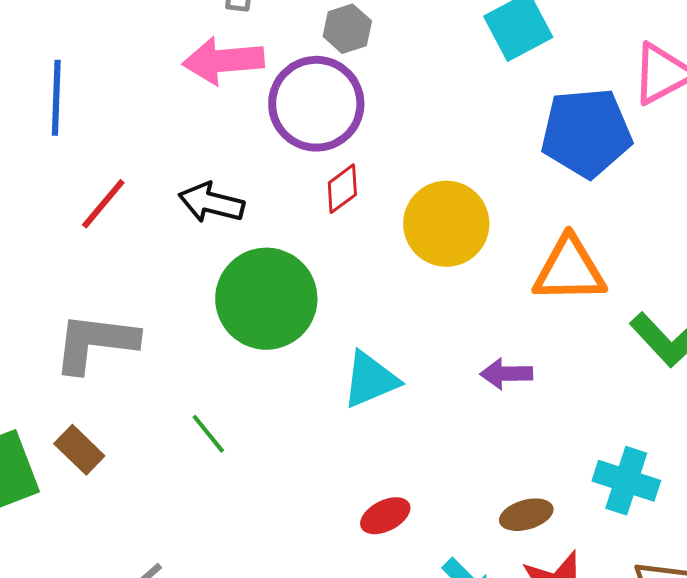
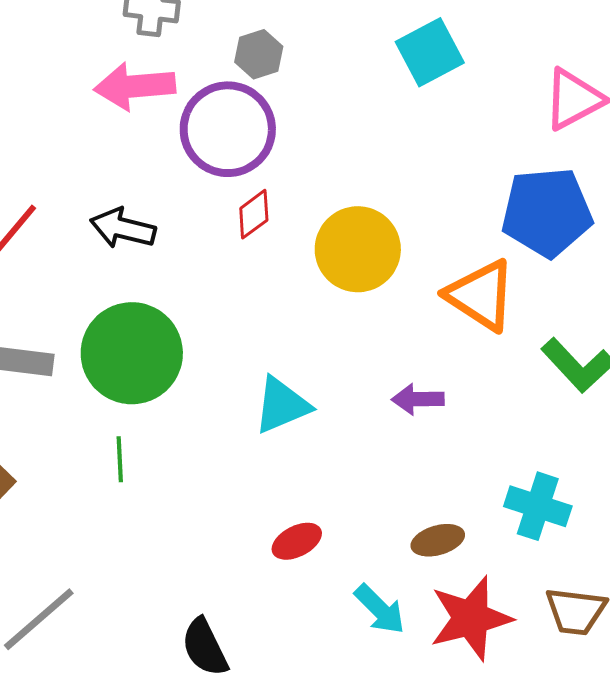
blue pentagon: (586, 133) -> (547, 212), moved
orange triangle: (569, 270) -> (481, 295), turned 34
green circle: (266, 299) -> (132, 353), moved
green line: (208, 434) -> (120, 459), turned 36

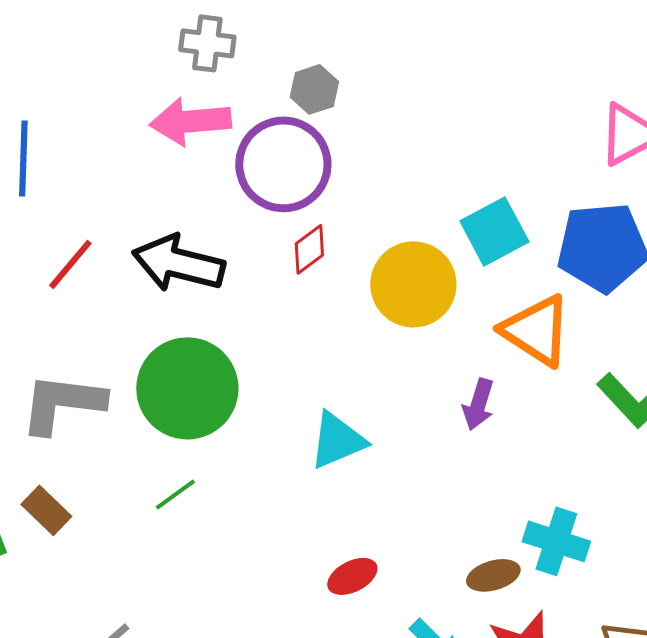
cyan square: (430, 52) -> (494, 231), moved
black arrow: (123, 228) -> (178, 263), size x1.4
purple arrow: (418, 399) -> (478, 404), moved, turned -72
green line: (120, 459) -> (175, 494), turned 57
cyan cross: (538, 506) -> (556, 541), moved

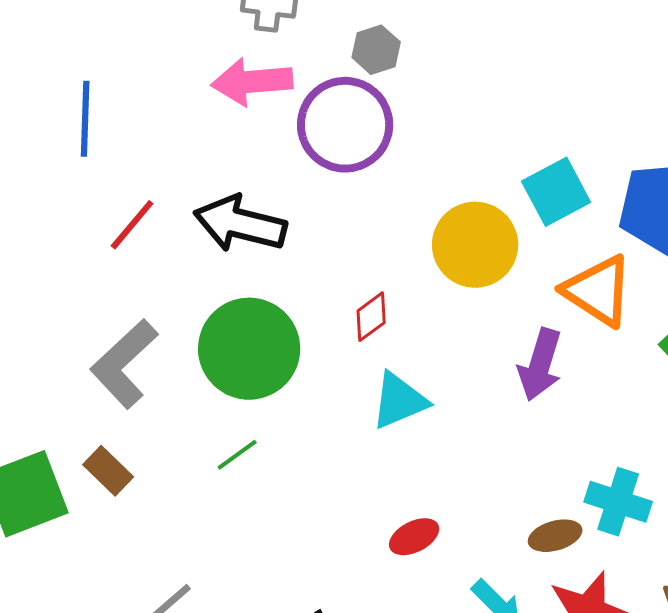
red diamond: (309, 249) -> (371, 317), moved
gray L-shape: (62, 403) -> (124, 364), turned -50
purple arrow: (478, 404) -> (540, 365), size x1.4

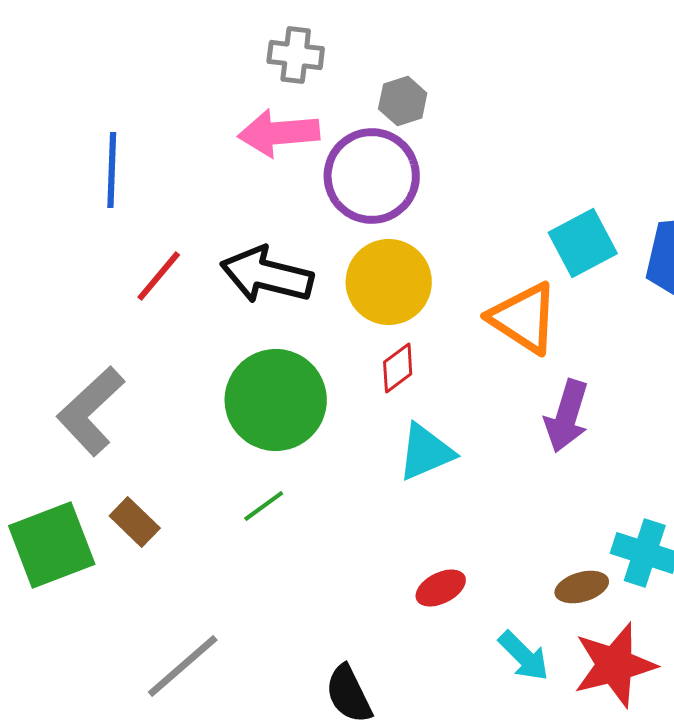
yellow circle: (475, 245) -> (389, 282), moved
orange triangle: (598, 291) -> (524, 318), moved
gray L-shape: (124, 364) -> (91, 411), moved

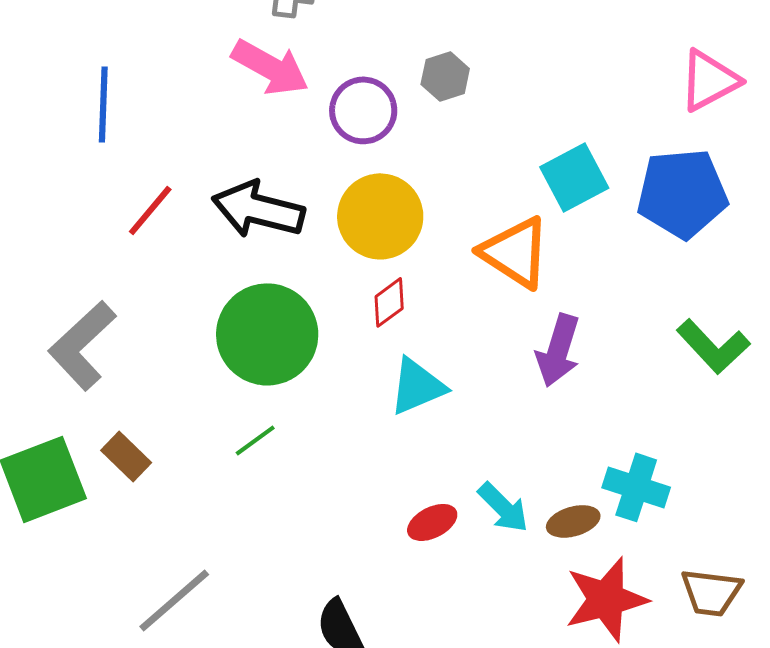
gray hexagon: (403, 101) -> (445, 76), moved
pink arrow: (279, 133) -> (270, 67), turned -146
purple circle: (372, 176) -> (363, 110), size x0.7
cyan arrow: (524, 656) -> (503, 507), moved

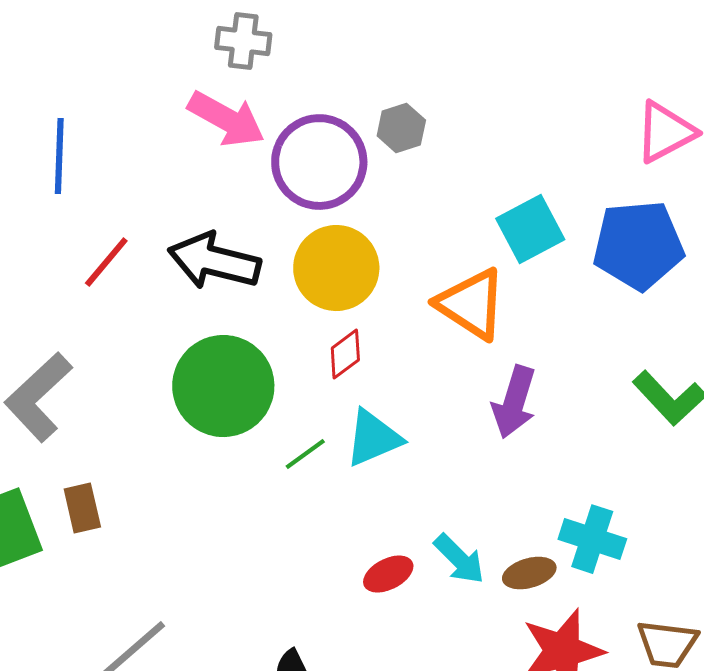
purple circle: (363, 110) -> (319, 162), size x1.4
green line: (255, 440) -> (305, 454), moved
brown rectangle: (126, 456) -> (82, 508), turned 33

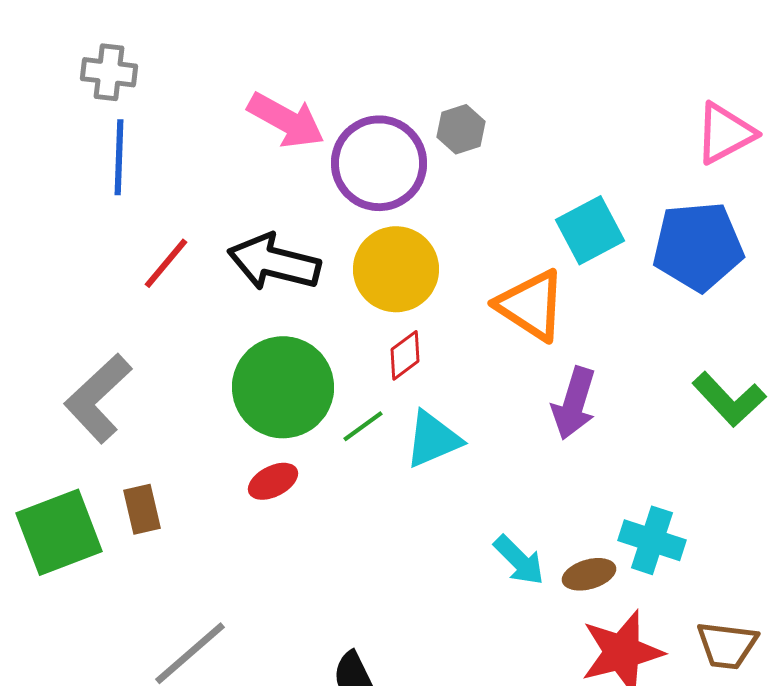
gray cross: (243, 41) -> (109, 72), moved
green line: (305, 454) -> (363, 426), moved
red ellipse: (388, 574) -> (273, 481), moved

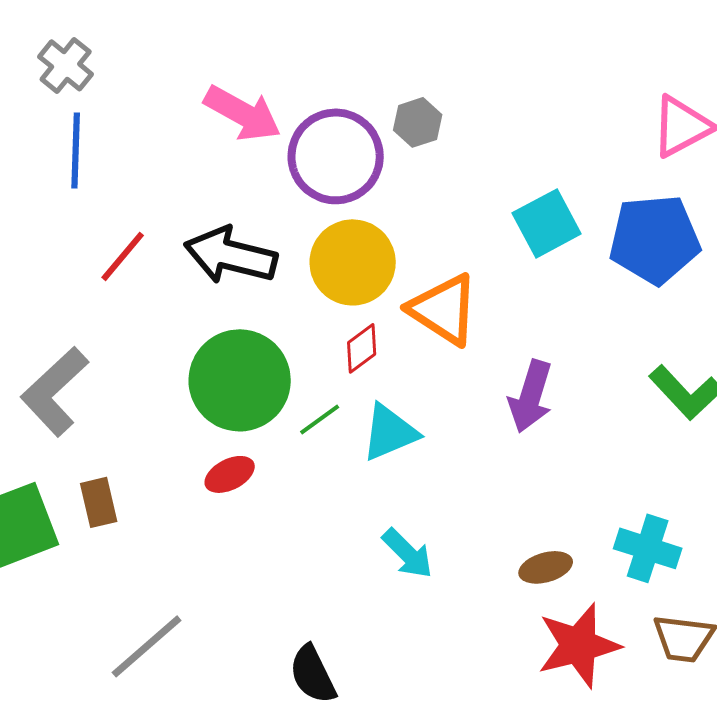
gray cross: (109, 72) -> (66, 65), turned 32
orange triangle: (531, 305) -> (444, 309), moved
cyan cross: (652, 540) -> (648, 548), moved
cyan arrow: (519, 560) -> (408, 553), moved

